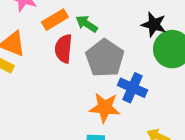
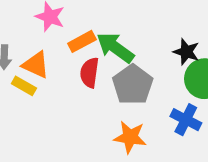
green arrow: (87, 24) -> (115, 48), size x1.6
blue cross: (133, 88) -> (186, 120), moved

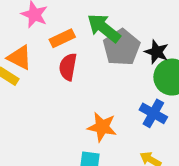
green arrow: (115, 48) -> (104, 28), moved
gray pentagon: (133, 85) -> (122, 47), moved

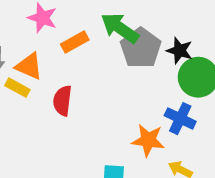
red semicircle: (68, 67) -> (62, 101), moved
orange star: (102, 127) -> (148, 140), moved

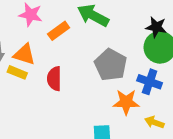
gray pentagon: (141, 48) -> (111, 65), moved
black star: (180, 51) -> (156, 27), moved

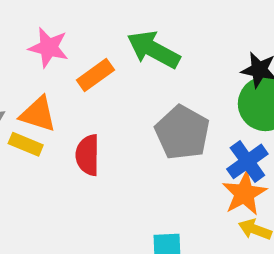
blue cross: (150, 82) -> (247, 161), turned 35
orange star: (126, 102) -> (244, 194), moved, turned -30

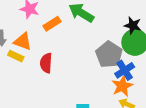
gray pentagon: (182, 133) -> (109, 54), moved

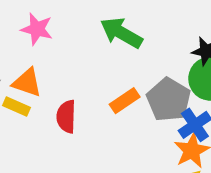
orange rectangle: (52, 24) -> (125, 101), moved

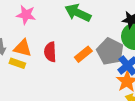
red semicircle: (66, 117) -> (50, 52), moved

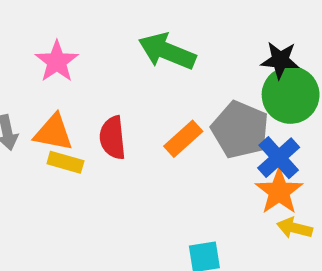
pink star: (26, 15) -> (57, 61), turned 30
yellow rectangle: (17, 63) -> (65, 162), moved

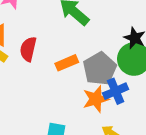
orange star: (279, 192) -> (96, 99), moved

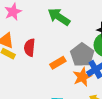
orange rectangle: (67, 63) -> (58, 63), moved

